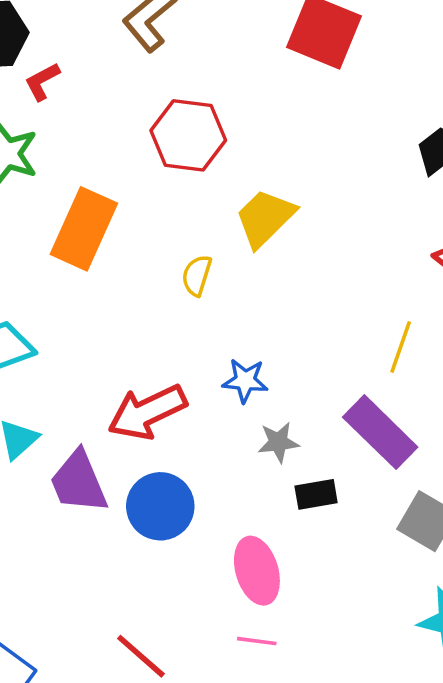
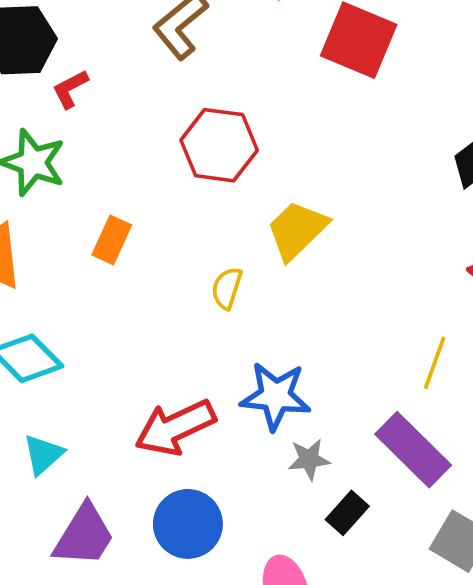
orange rectangle: (84, 229) -> (112, 240), size x0.6
blue star: (245, 381) -> (276, 396), size x1.5
purple trapezoid: (78, 482) -> (84, 535), moved, turned -126
black rectangle: (316, 494) -> (347, 513), turned -39

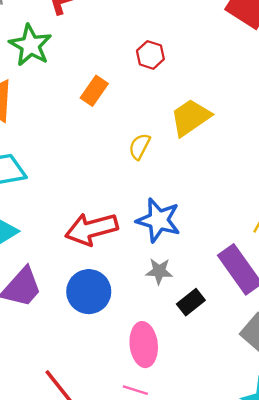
red hexagon: (219, 145) -> (150, 55), size x0.6
orange rectangle: (112, 240) -> (94, 91), moved
gray star: (309, 459) -> (159, 271), moved

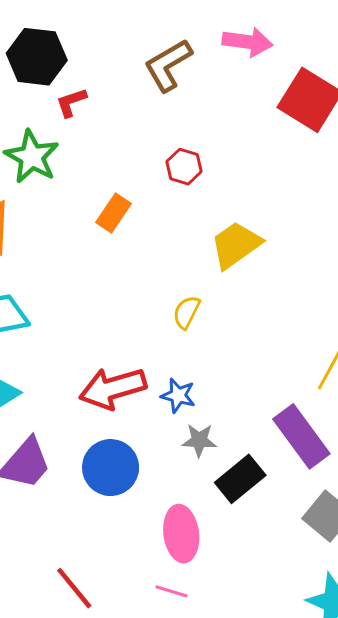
yellow semicircle: (140, 146) -> (187, 312), moved
blue star: (158, 220) -> (178, 395), moved, size x0.6
black rectangle: (191, 302) -> (240, 479), size x1.4

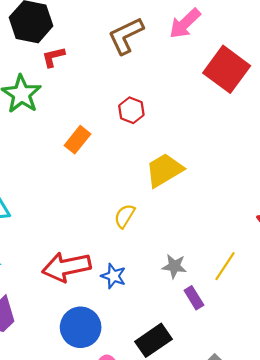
pink arrow: (247, 42) -> (185, 23), turned 124
purple rectangle: (301, 436) -> (194, 298), moved, size x0.5
gray star: (199, 440) -> (174, 266), moved
blue circle: (111, 468) -> (81, 327), moved

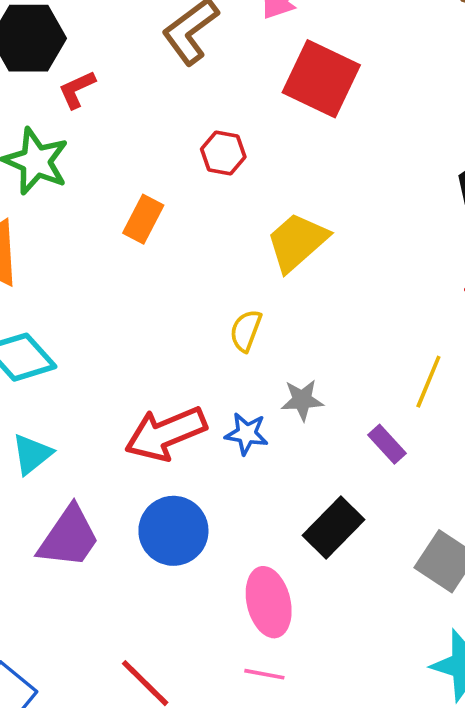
red square: (227, 69) -> (321, 79), moved
gray star: (174, 266) -> (302, 400), moved
blue circle: (81, 327) -> (173, 531), moved

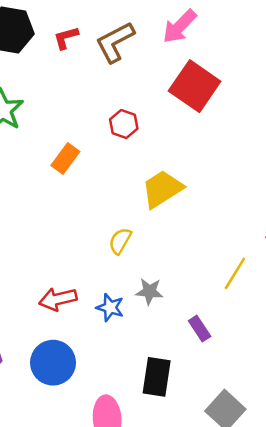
red L-shape: (77, 89) -> (66, 38), moved
yellow line: (428, 382) -> (235, 273), moved
red arrow: (166, 434) -> (58, 299), size x0.7
black rectangle: (334, 528) -> (157, 377), turned -45

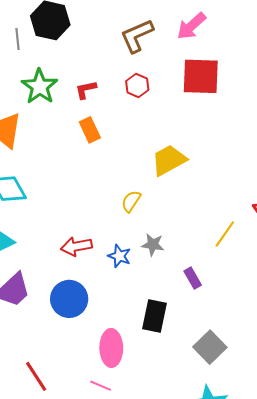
red L-shape: (66, 38) -> (86, 90), moved
red square: (195, 86) -> (201, 76), turned -36
red hexagon: (124, 124) -> (137, 86), moved
orange rectangle: (65, 158) -> (90, 130), turned -65

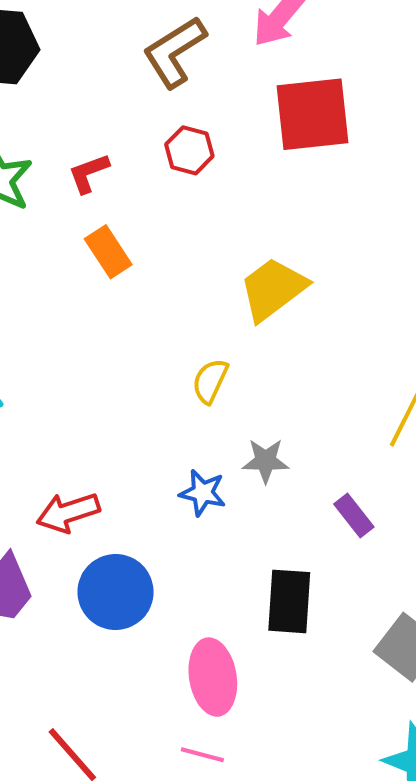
red arrow: (76, 246) -> (68, 513), moved

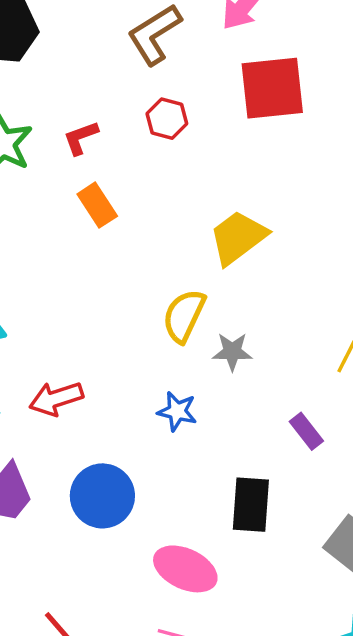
yellow semicircle: (210, 381) -> (184, 316), size x1.4
gray star: (266, 461) -> (232, 352), moved
red arrow: (68, 513) -> (56, 399), moved
pink ellipse: (213, 677) -> (185, 569), turned -56

